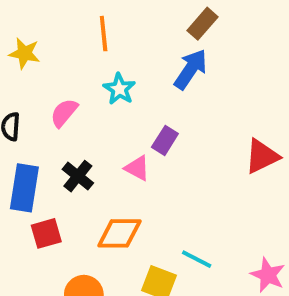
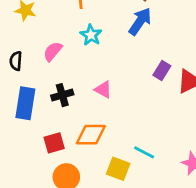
purple rectangle: (165, 140) -> (162, 70), moved
black cross: (78, 176) -> (62, 95), turned 35
red square: (46, 233) -> (54, 143), moved

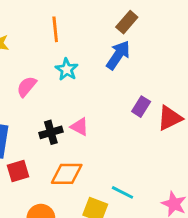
black cross: (62, 95) -> (51, 132), moved
red square: (54, 143) -> (18, 171), moved

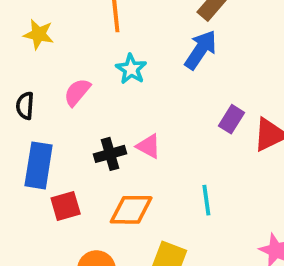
cyan line: (122, 192) -> (206, 200), moved, turned 55

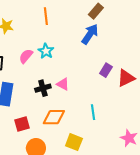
cyan star: (131, 69) -> (46, 51), moved
red square: (66, 206) -> (22, 124), moved

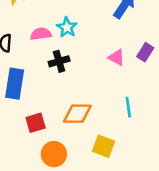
pink semicircle: (26, 56) -> (41, 34), turned 42
pink triangle: (63, 84) -> (117, 57), moved
black cross: (43, 88) -> (59, 61), moved

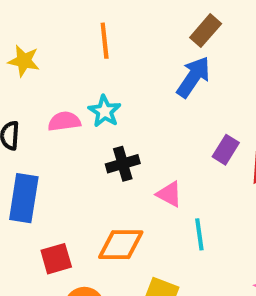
pink triangle: (117, 57) -> (169, 194), moved
black cross: (59, 61) -> (123, 164), moved

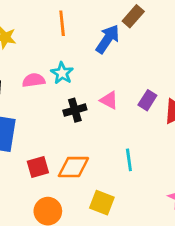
blue arrow: (193, 77) -> (108, 39), moved
pink triangle: (169, 194) -> (109, 100), moved
red square: (56, 259) -> (38, 167), moved

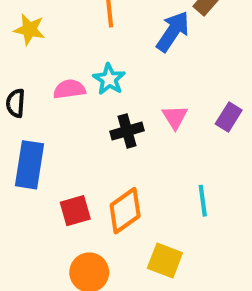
pink triangle: (109, 100) -> (175, 117), turned 30
orange diamond: (73, 167) -> (125, 211), turned -36

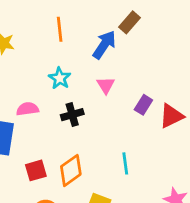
pink semicircle: (69, 89) -> (27, 109), moved
pink triangle: (175, 117) -> (106, 85), moved

